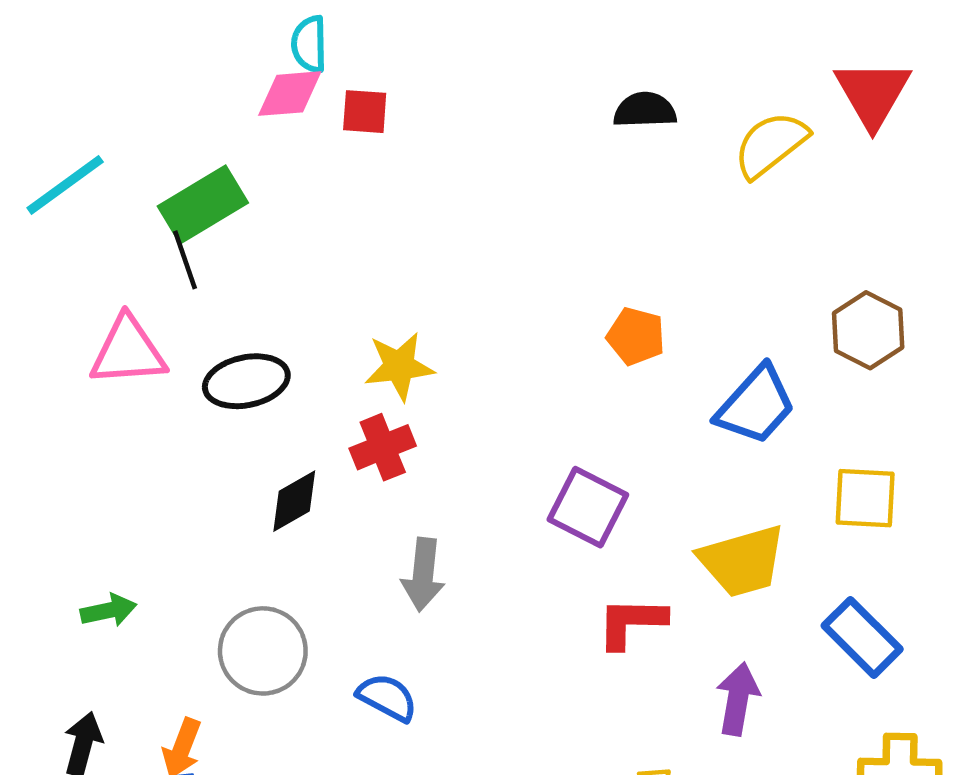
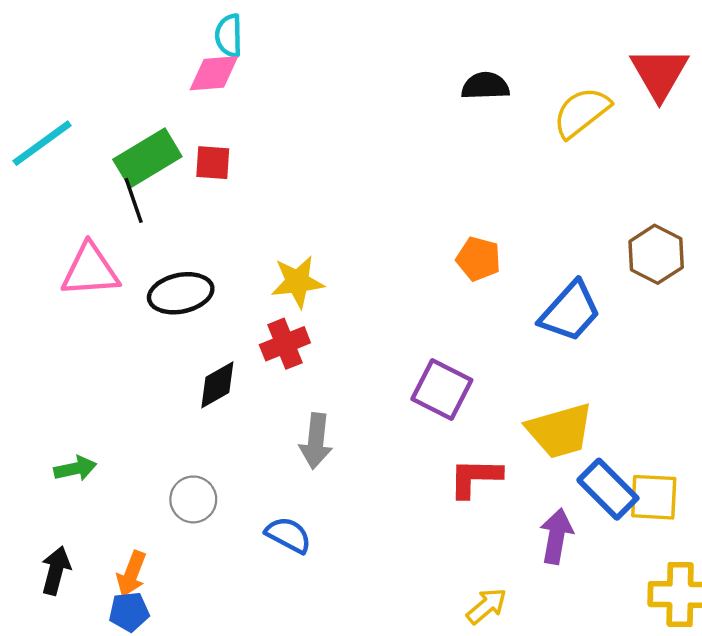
red square: (365, 112) -> (213, 163), moved
yellow square: (865, 498) -> (654, 497), moved
blue rectangle: (862, 637) -> (608, 489), moved
gray circle: (263, 651) -> (193, 499), size x0.7

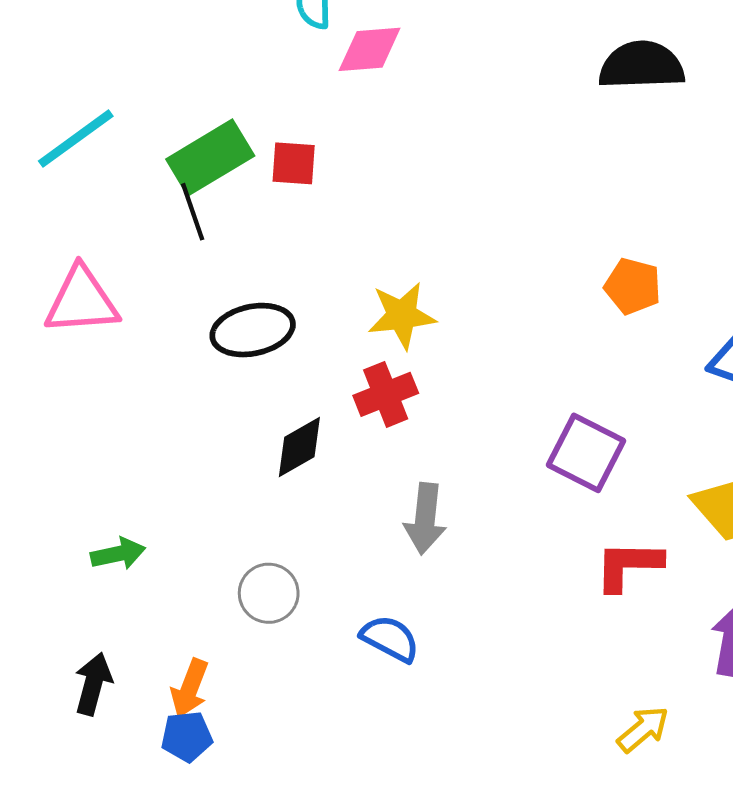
pink diamond: (214, 73) -> (370, 49), moved
black semicircle: (485, 86) -> (642, 65), size x1.4
pink triangle: (90, 270) -> (82, 301), moved

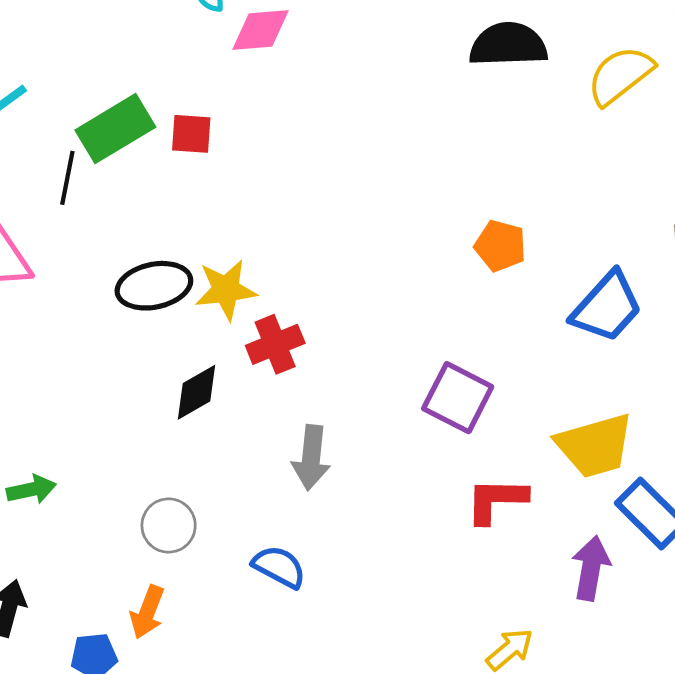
black line: (193, 212) -> (67, 178), moved, turned 30
yellow star: (402, 315) -> (226, 290), moved
orange arrow: (190, 688) -> (147, 612), moved

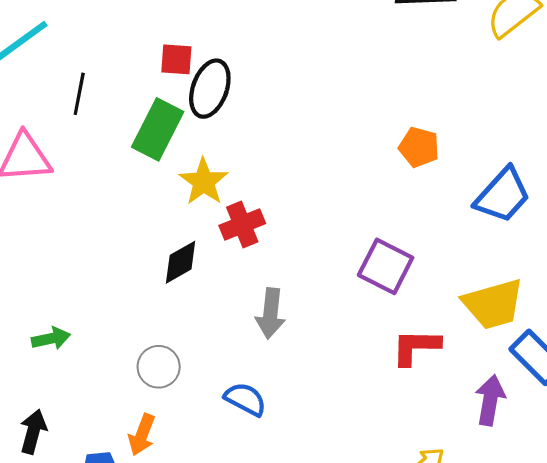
green rectangle: (115, 129) -> (158, 129), moved, turned -32
black ellipse: (154, 286) -> (210, 89), moved, turned -58
yellow star: (226, 290) -> (204, 182), turned -30

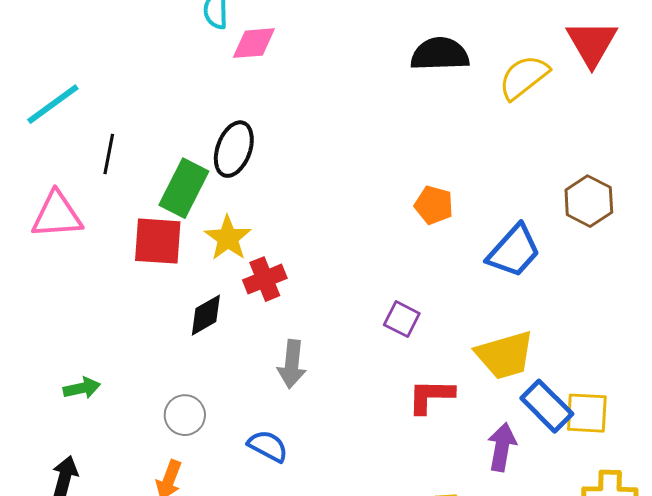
red square: (176, 59) -> (158, 241), moved, size x1.6
purple square: (386, 266) -> (402, 319), size x0.7

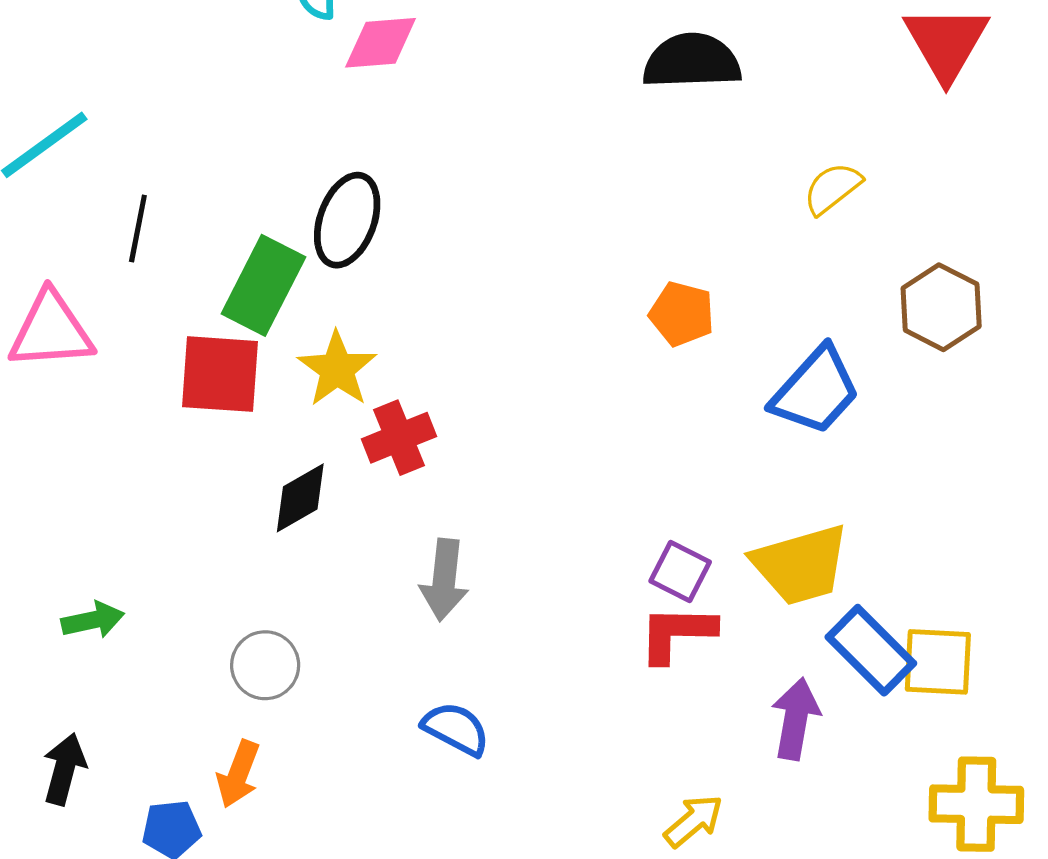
yellow semicircle: (524, 77) -> (832, 188), moved, size x0.7
purple square: (402, 319) -> (680, 572), moved
blue semicircle: (268, 446) -> (456, 729), moved

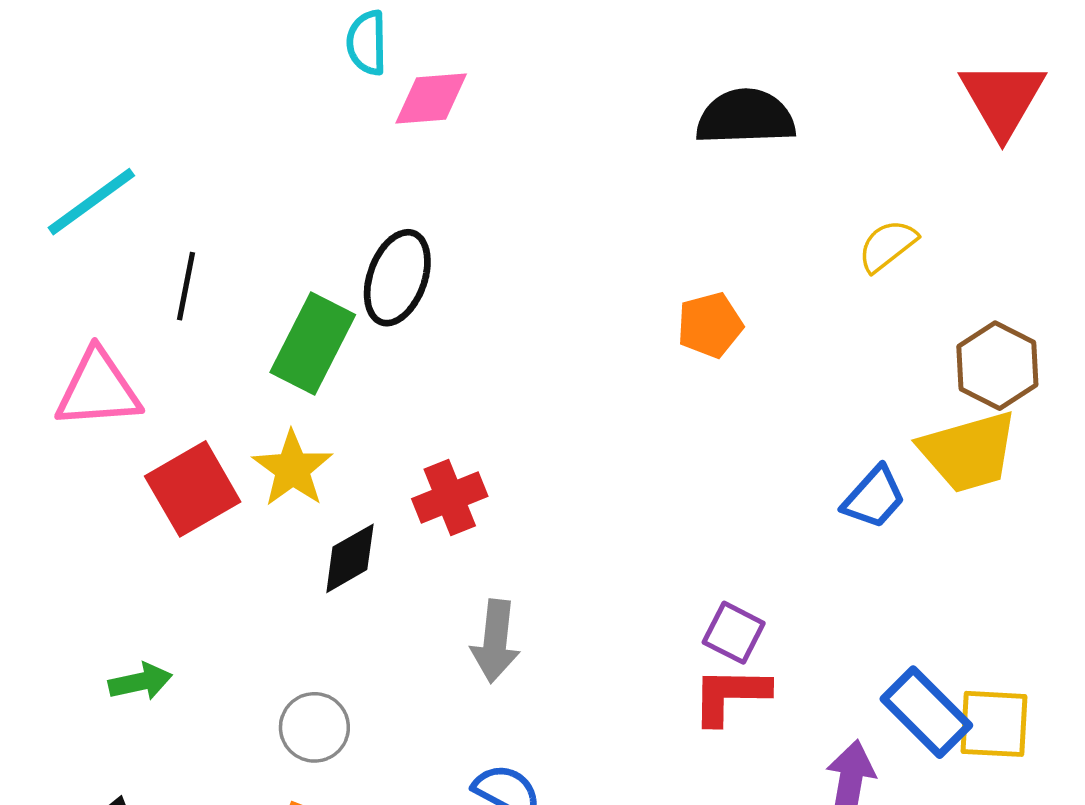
orange pentagon: (682, 314) -> (710, 325), moved, turned -30
yellow star: (337, 369) -> (292, 469), moved
red square: (220, 374) -> (193, 489), moved, turned -34
blue trapezoid: (816, 391) -> (874, 497), moved, size x0.7
yellow trapezoid: (801, 565) -> (969, 452), moved

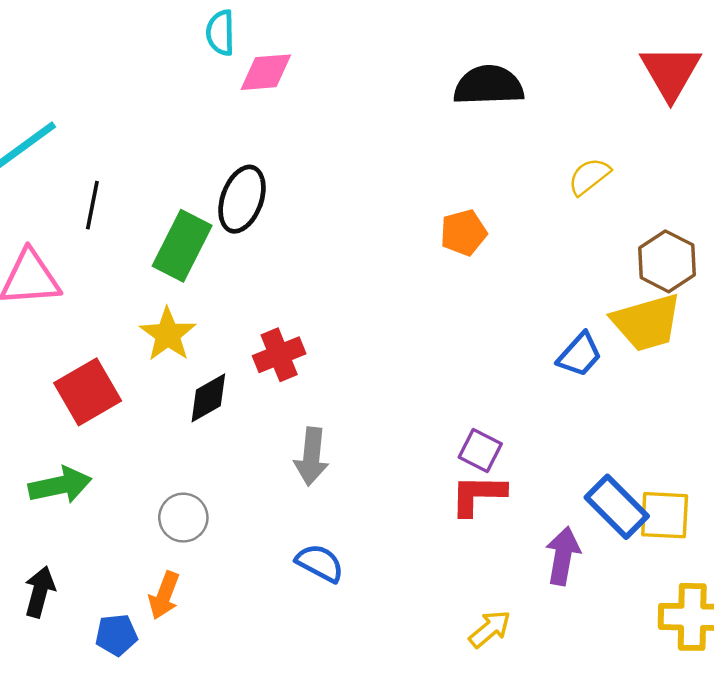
red square: (193, 489) -> (88, 392), moved
green arrow: (140, 682) -> (60, 485), size x1.4

